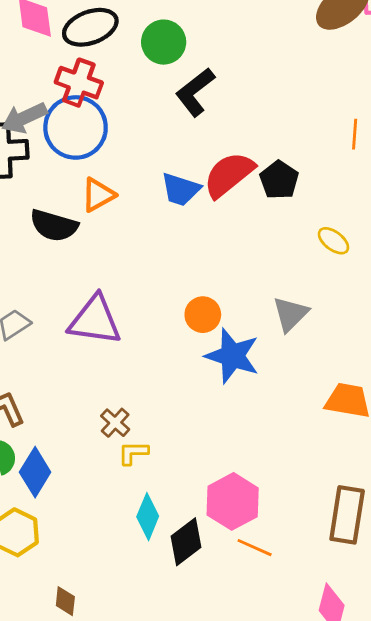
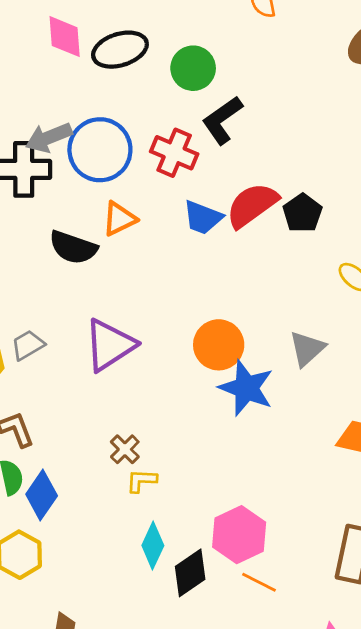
red cross: (79, 83) -> (174, 153), moved
orange circle: (203, 315) -> (219, 345), size x1.4
purple triangle: (95, 320) -> (110, 345), turned -44

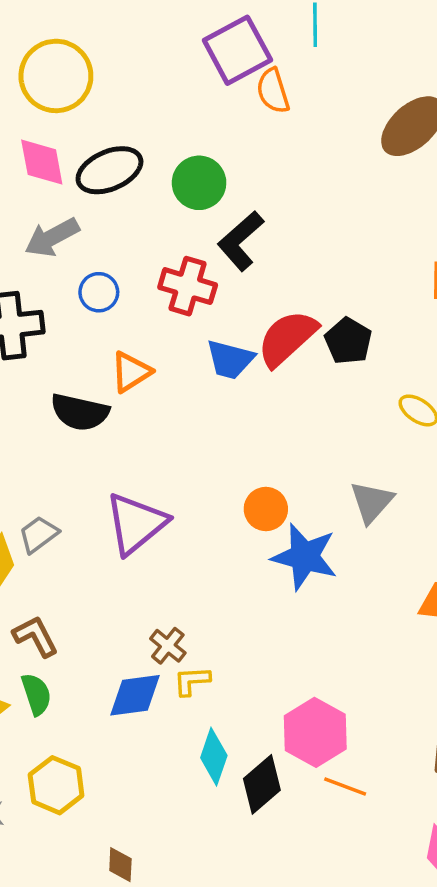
gray arrow: (49, 137) -> (52, 237), moved
blue circle: (100, 150) -> (99, 292), size x0.5
orange circle: (219, 345) -> (266, 509), size x0.7
blue diamond: (42, 495) -> (135, 695), moved, turned 54

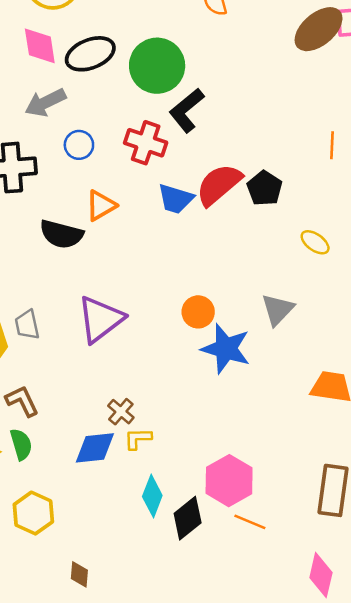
green circle: (199, 183) -> (157, 66), size x1.4
gray trapezoid: (39, 534) -> (27, 325), turned -68

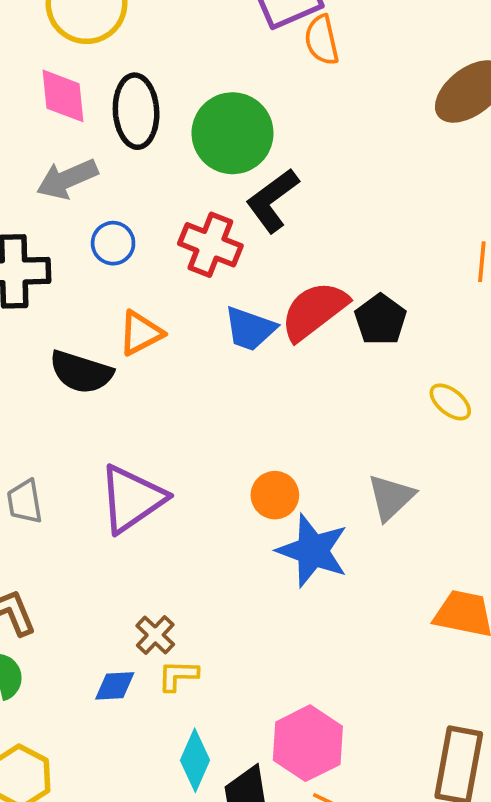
black ellipse: (90, 54) -> (136, 111), turned -75
blue diamond: (95, 448) -> (115, 686), size x0.7

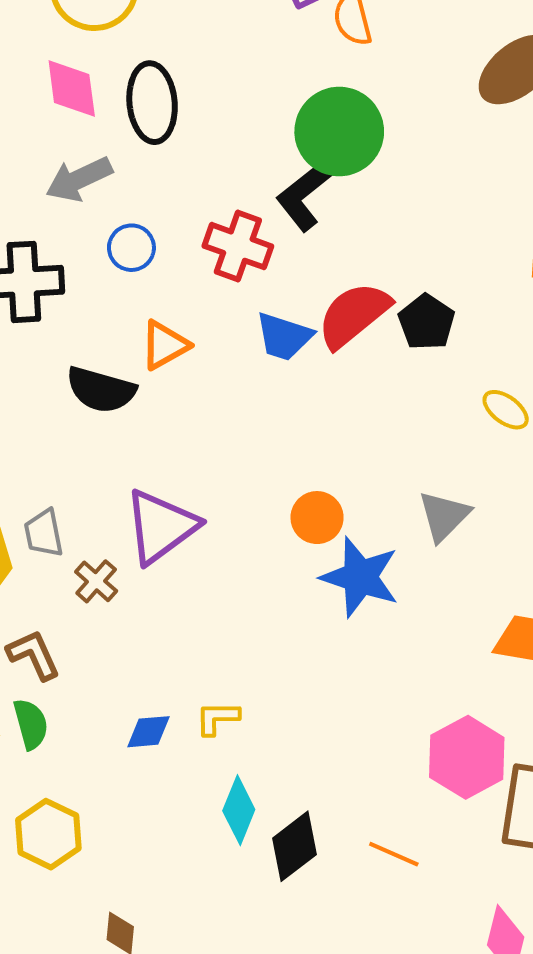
green circle: (233, 133) -> (339, 132), moved
brown cross: (155, 635) -> (96, 581), moved
pink hexagon: (308, 743) -> (467, 757), moved

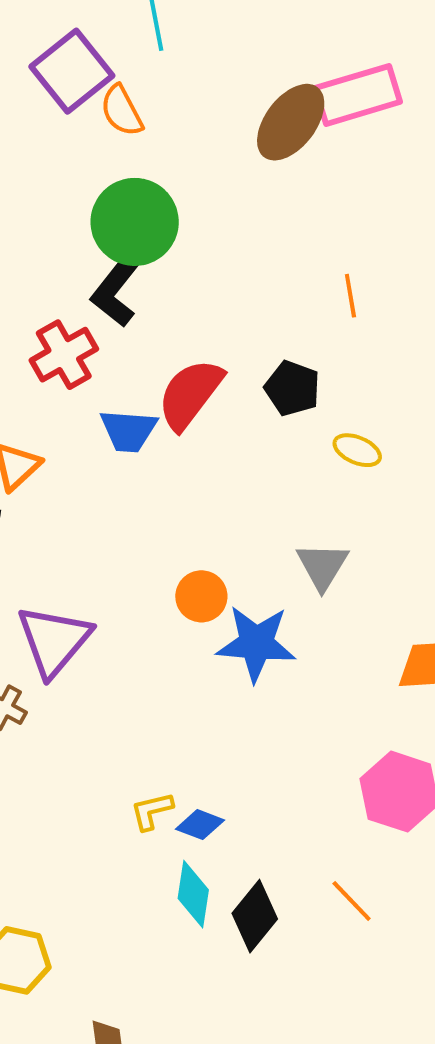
red cross: (238, 246) -> (64, 355), turned -36
black pentagon: (426, 322) -> (292, 388), moved
blue diamond: (149, 732) -> (200, 825), moved, turned 39
orange line: (394, 854) -> (352, 901), turned 36

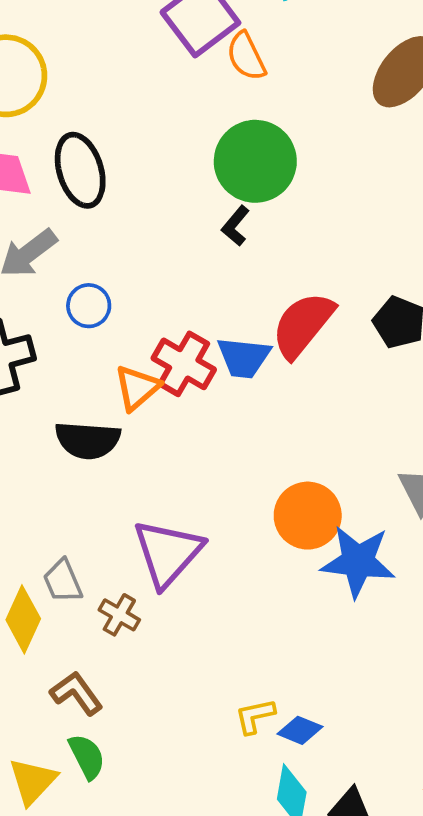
black L-shape: (116, 291) -> (236, 226), size x0.6
red cross: (64, 355) -> (184, 364), moved, turned -32
orange circle: (201, 596) -> (308, 516), size x1.4

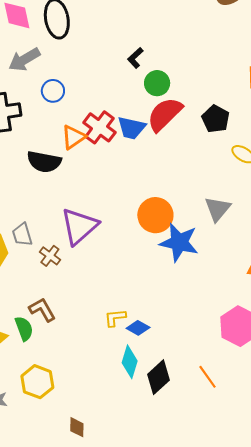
green circle: (255, 161) -> (157, 83), moved, size x0.6
brown L-shape: (76, 693) -> (42, 310), moved

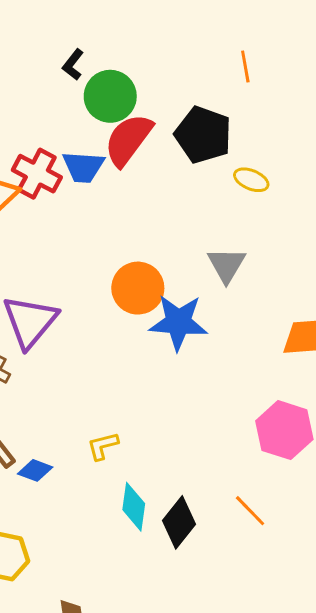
green circle: (157, 83) -> (110, 96), size x1.4
black pentagon: (216, 119) -> (203, 135), size x1.4
blue diamond: (138, 328) -> (35, 470), moved

